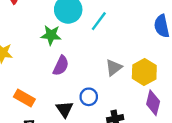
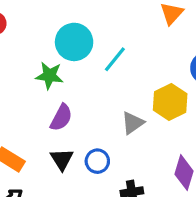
yellow hexagon: (144, 72) -> (170, 102), moved
black triangle: (65, 109) -> (62, 159), moved

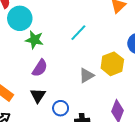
cyan circle: (74, 42) -> (20, 18), moved
blue circle: (97, 161) -> (61, 108), moved

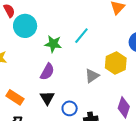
green star: (34, 40) -> (53, 44), moved

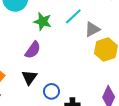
gray triangle: (92, 76) -> (92, 29), moved

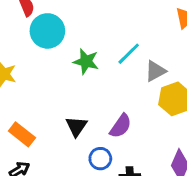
purple semicircle: (33, 50) -> (121, 126), moved
black triangle: (29, 77) -> (76, 126), moved

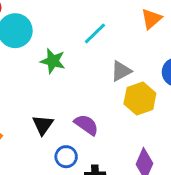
cyan line: (129, 54) -> (95, 33), moved
purple semicircle: (121, 126) -> (86, 125), turned -90

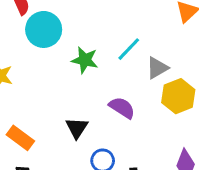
cyan line: (95, 33) -> (129, 49), moved
purple semicircle: (86, 125) -> (122, 108), moved

